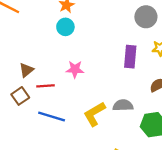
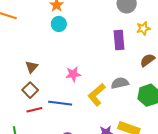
pink star: (75, 69) -> (73, 74), moved
red line: (45, 86) -> (34, 110), moved

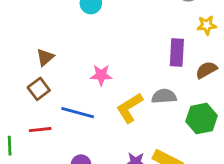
purple rectangle: (119, 40) -> (177, 52), moved
red line: (34, 110) -> (40, 130), moved

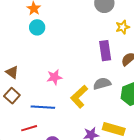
brown triangle: (45, 57) -> (12, 72), turned -32
red line: (40, 130) -> (29, 128), moved

